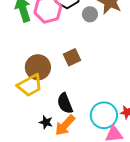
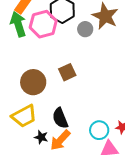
yellow trapezoid: (30, 85) -> (24, 116), moved
cyan circle: (104, 115) -> (99, 130), size x0.7

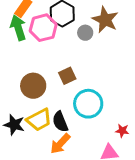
yellow trapezoid: (24, 116) -> (39, 120), moved
cyan circle: (99, 130) -> (88, 104), moved, size x1.5
black star: (41, 137) -> (14, 125), moved, size x1.5

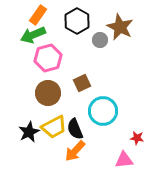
green arrow: (18, 28) -> (33, 35), turned -95
pink hexagon: (43, 28) -> (48, 58), moved
black star: (14, 125) -> (29, 132), turned 30

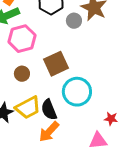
brown square: (82, 83) -> (56, 64), size x1.4
brown circle: (48, 93) -> (22, 74), size x0.6

